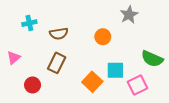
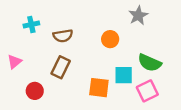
green semicircle: (152, 59) -> (150, 63), moved
orange square: (92, 82) -> (99, 88), turned -36

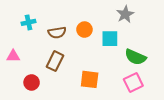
orange circle: (110, 39) -> (84, 30), moved
pink triangle: (14, 62) -> (13, 56), turned 40
cyan square: (124, 75) -> (110, 39), moved

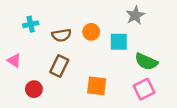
pink triangle: (13, 56) -> (14, 60), turned 32

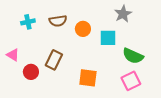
brown semicircle: (61, 35) -> (58, 21), moved
red circle: (34, 89) -> (31, 72), moved

